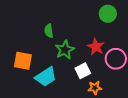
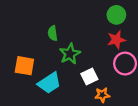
red star: (96, 47) -> (116, 40), moved, turned 30

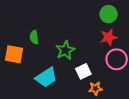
green semicircle: (53, 33) -> (34, 37), moved
orange square: (24, 66) -> (14, 54), moved

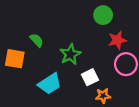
green circle: (109, 14) -> (103, 15), moved
green semicircle: (34, 37) -> (37, 40), turned 144

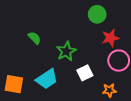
orange square: (15, 59) -> (14, 84), moved
orange star: (103, 96) -> (109, 90), moved

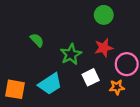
red star: (110, 38) -> (104, 48), moved
orange star: (109, 90) -> (117, 87), moved

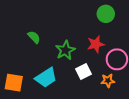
green circle: (104, 15) -> (106, 14), moved

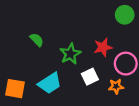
green circle: (106, 14) -> (125, 15), moved

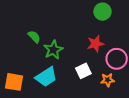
green circle: (125, 15) -> (103, 12), moved
green star: (70, 54) -> (53, 50), moved

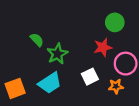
green circle: (103, 12) -> (115, 22), moved
orange square: (14, 82) -> (15, 88), turned -30

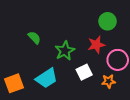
green star: (57, 54) -> (65, 51), moved

